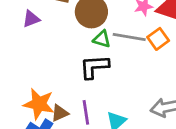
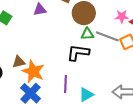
green triangle: (102, 39) -> (87, 34), turned -32
brown triangle: (60, 113) -> (19, 62), moved

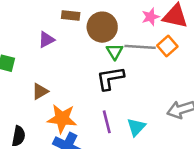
green triangle: (87, 34) -> (115, 52), turned -40
brown triangle: (19, 62) -> (40, 91), moved

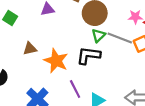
orange star: (62, 119) -> (56, 61), moved
purple line: (107, 122) -> (75, 89), turned -30

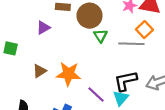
gray line: (120, 38) -> (131, 44), moved
black L-shape: (88, 55) -> (126, 81), moved

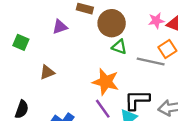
green triangle: (101, 36) -> (119, 47), turned -48
orange star: (69, 74) -> (106, 82), moved

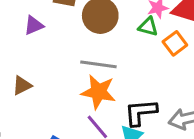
green triangle: (119, 47) -> (148, 27), moved
gray line: (151, 62) -> (98, 64), moved

